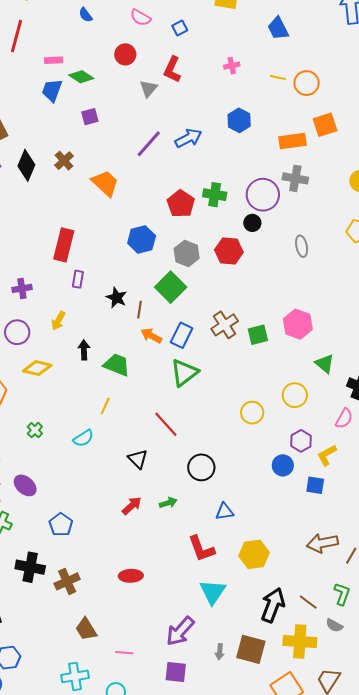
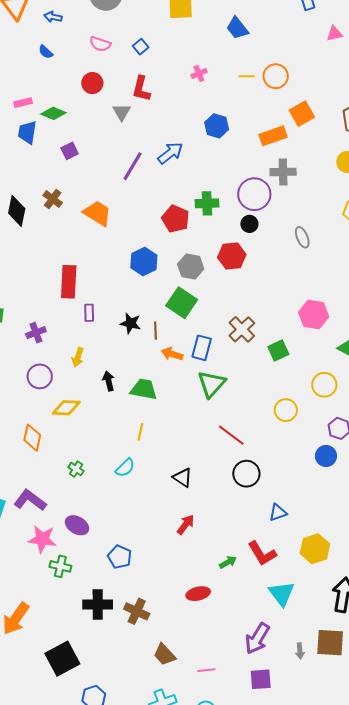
green square: (258, 335) -> (278, 351), moved
red line: (166, 424) -> (231, 435), moved
green arrow: (168, 503) -> (228, 562), moved
brown cross: (67, 581) -> (137, 611), turned -30

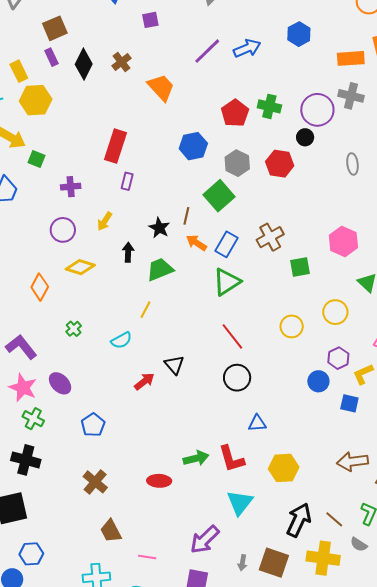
black star: (131, 323) -> (159, 228), moved
green trapezoid: (144, 389) -> (160, 269), turned -48
red arrow: (186, 525) -> (144, 381), moved
green arrow: (228, 562) -> (196, 458), size x1.4
black cross: (98, 605) -> (26, 460), moved

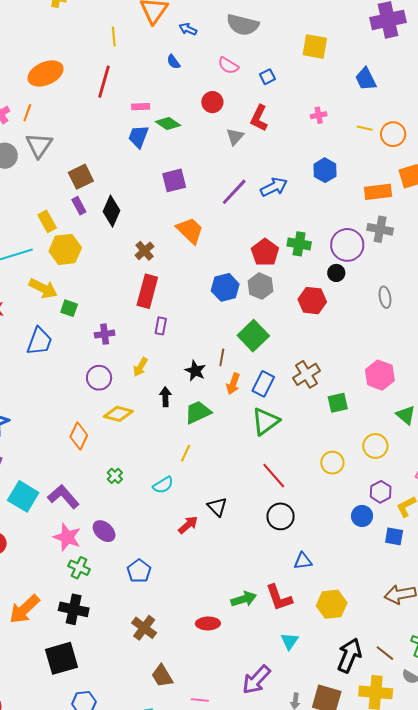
purple square: (150, 20) -> (174, 180), moved, size x1.4
brown cross: (121, 62) -> (145, 251), moved
gray hexagon: (237, 163) -> (260, 286), moved
orange arrow: (196, 243) -> (233, 384), turned -100
cyan triangle: (240, 503) -> (290, 641), size x0.7

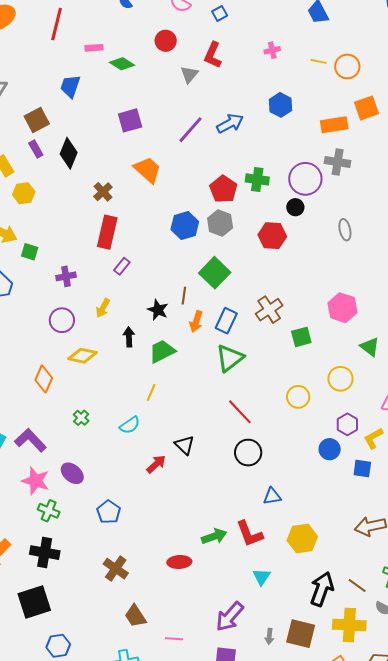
blue trapezoid: (138, 137) -> (70, 86), moved
yellow hexagon: (65, 249) -> (24, 193), size x0.7
purple rectangle: (161, 326) -> (122, 266), turned 30

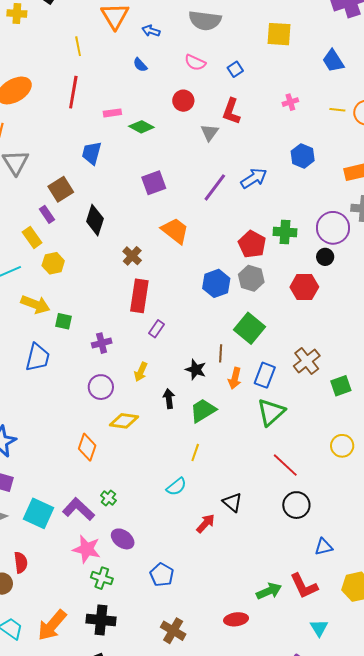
purple rectangle: (36, 149) -> (47, 214), moved
green cross: (81, 418) -> (108, 498), moved

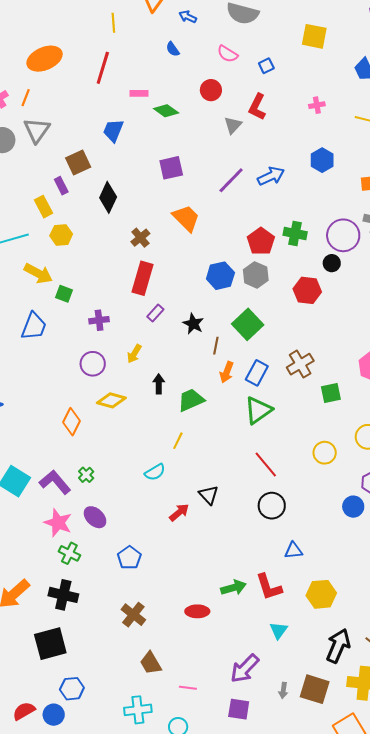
black star: (196, 370) -> (193, 324), moved

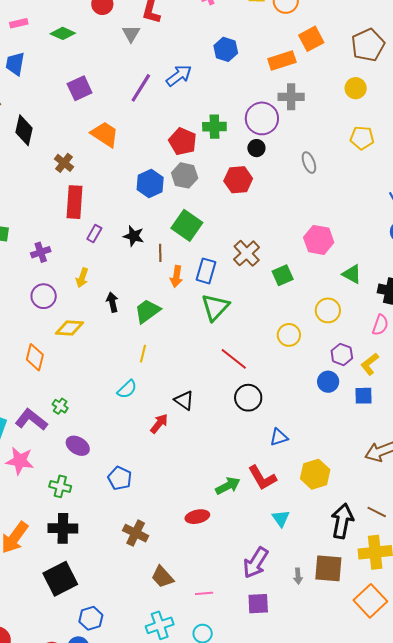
pink rectangle: (139, 93) -> (19, 23), moved
pink star: (58, 523) -> (20, 461), moved

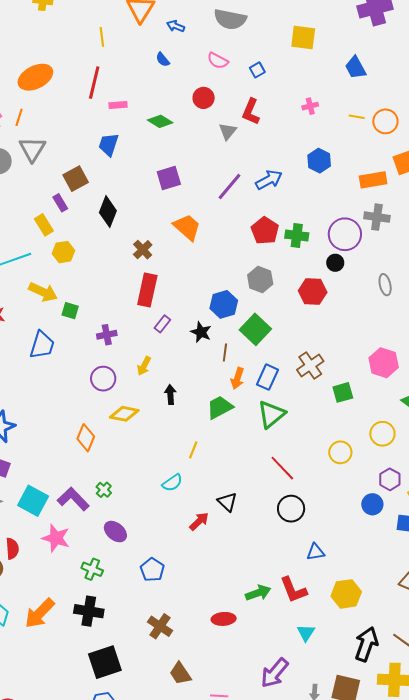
red pentagon: (183, 141) -> (265, 231), moved
blue hexagon: (150, 183) -> (224, 304), moved
green trapezoid: (147, 311) -> (220, 407), moved
black square: (60, 579) -> (105, 662), moved

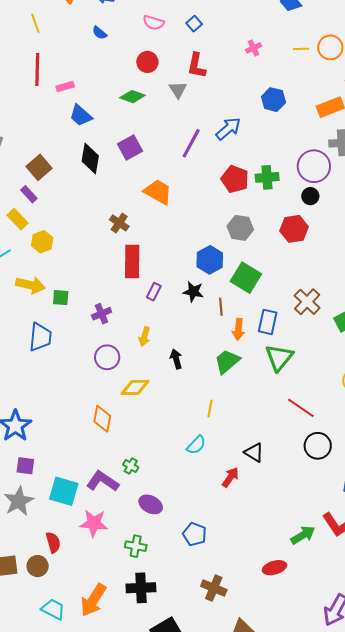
green diamond: (160, 121) -> (132, 97), moved
blue trapezoid: (109, 145) -> (81, 116), moved, turned -55
black diamond: (108, 212) -> (90, 159), moved

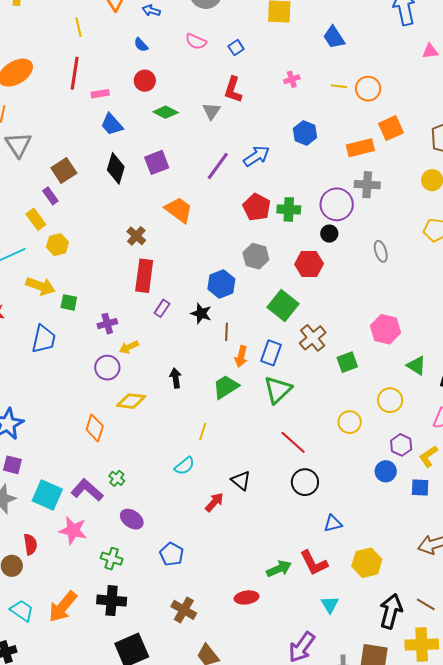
red circle: (147, 62) -> (145, 81), moved
green square: (246, 278) -> (283, 306), moved
yellow arrow: (144, 336) -> (129, 347), moved, turned 42

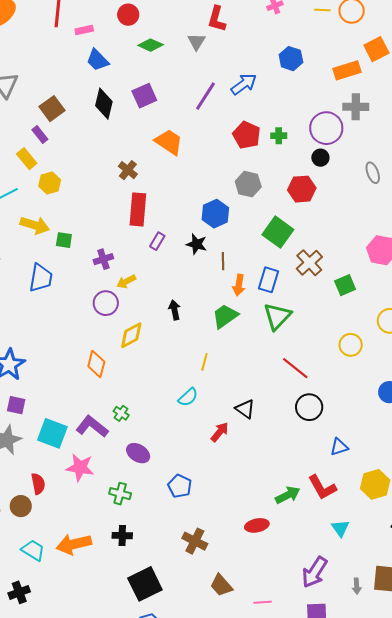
green cross: (289, 209) -> (279, 136), size x0.7
yellow diamond: (131, 401) -> (131, 335), turned -32
black cross: (112, 601) -> (122, 536), size x0.7
orange arrow: (63, 607) -> (74, 544), turned 40

